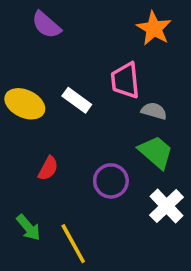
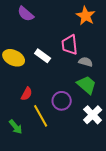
yellow line: (73, 244) -> (41, 116), moved

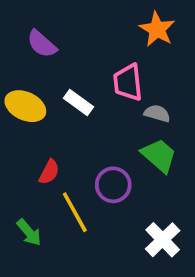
purple semicircle: (26, 14) -> (42, 44), moved
white cross: (93, 115) -> (163, 240), moved

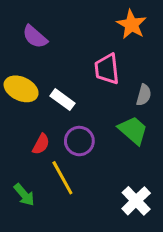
white rectangle: (78, 102) -> (62, 100), moved
gray semicircle: (157, 113) -> (144, 95), moved, turned 90
purple circle: (113, 185) -> (79, 141), moved

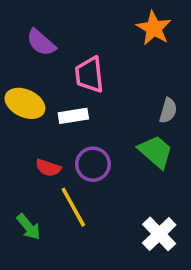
pink trapezoid: (107, 69) -> (89, 75), moved
white rectangle: (62, 100) -> (73, 116), turned -45
red semicircle: (41, 144) -> (48, 168), turned 80

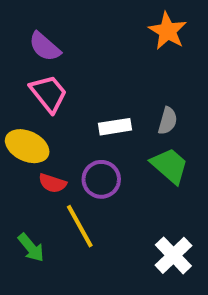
pink trapezoid: (89, 75) -> (49, 93), moved, turned 147
yellow ellipse: (25, 103) -> (27, 146), moved
gray semicircle: (168, 111) -> (168, 121), moved
white rectangle: (73, 116) -> (115, 127), moved

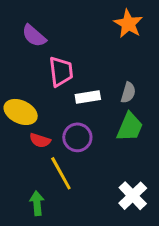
pink trapezoid: (49, 93) -> (61, 72), moved, turned 32
green trapezoid: (170, 166) -> (130, 127), turned 72
green arrow: (31, 248) -> (37, 203), moved, turned -145

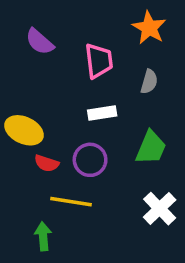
pink trapezoid: (61, 72) -> (99, 61), moved
gray semicircle: (128, 93) -> (149, 82), moved
yellow line: (61, 173) -> (71, 202), turned -52
white cross: (133, 196) -> (160, 209), moved

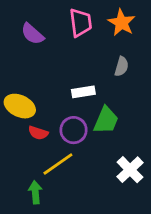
pink trapezoid: (99, 61) -> (81, 23), moved
green trapezoid: (151, 148) -> (106, 120), moved
yellow line: (71, 202) -> (58, 164), turned -44

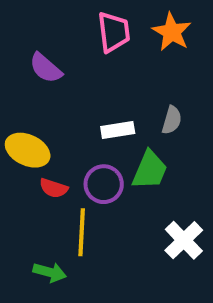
purple semicircle: (33, 34) -> (46, 68), moved
gray semicircle: (122, 66) -> (172, 120), moved
yellow line: (58, 164) -> (82, 232), turned -52
green arrow: (35, 192) -> (50, 272), turned 110

